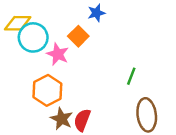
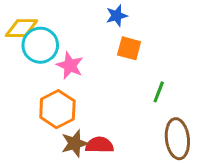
orange square: (78, 36) -> (129, 48), moved, turned -30
brown star: (62, 119) -> (75, 143), turned 30
red semicircle: (82, 120) -> (99, 145), turned 70

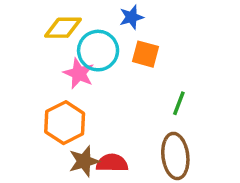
yellow diamond: (22, 28) -> (63, 28), moved
cyan circle: (40, 45) -> (98, 51), moved
brown ellipse: (177, 139) -> (175, 156), moved

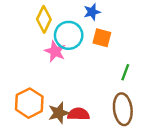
yellow diamond: (63, 28) -> (44, 19), turned -65
orange hexagon: (65, 123) -> (29, 103), moved

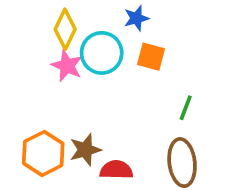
pink star: (55, 51) -> (67, 66), moved
brown star: (59, 113) -> (85, 150), moved

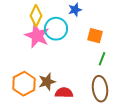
orange square: (151, 57) -> (95, 36), moved
pink star: (67, 66) -> (37, 36), size x1.4

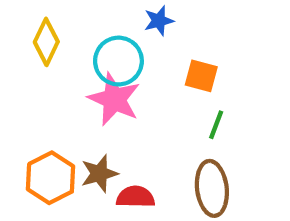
yellow diamond: (36, 16) -> (46, 42), moved
pink star: (37, 36) -> (114, 99), moved

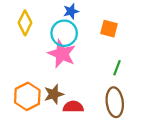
blue star: (159, 21) -> (71, 11), moved
orange square: (201, 76) -> (109, 29), moved

